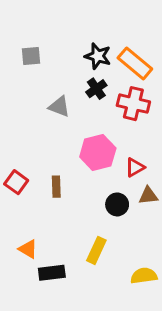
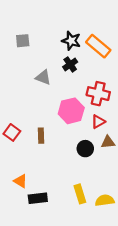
red cross: (133, 104) -> (98, 94), moved
yellow rectangle: (96, 250) -> (80, 194), moved, turned -42

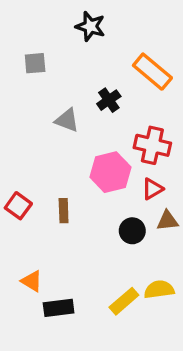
black star: (71, 41) -> (90, 26), moved
yellow rectangle: (80, 194) -> (124, 301), turned 66
yellow semicircle: (105, 200) -> (159, 289), moved

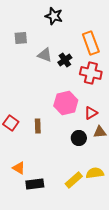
orange rectangle: (152, 72) -> (91, 43), turned 30
gray triangle: (67, 120) -> (45, 55), moved
red cross: (152, 145) -> (91, 73), moved

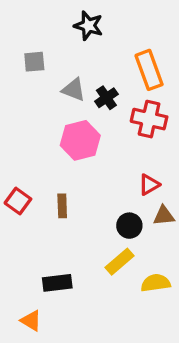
pink hexagon: (66, 103) -> (80, 140), moved
orange triangle: (19, 168) -> (31, 321), moved
yellow rectangle: (74, 180) -> (120, 262), moved
black rectangle: (35, 184) -> (57, 283), moved

